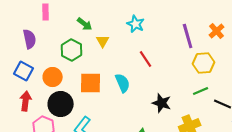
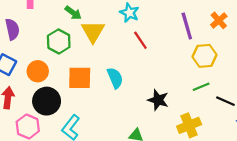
yellow triangle: (103, 41) -> (93, 32), size x1.6
red line: (146, 59) -> (140, 40), moved

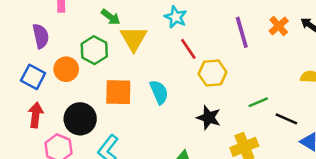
yellow hexagon: (204, 56) -> (213, 73), moved
orange circle: (38, 71) -> (66, 69), moved

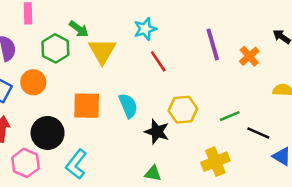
cyan star: (176, 17) -> (145, 29), turned 30
orange cross: (279, 26) -> (249, 56), moved
green hexagon: (94, 50) -> (55, 48), moved
yellow hexagon: (213, 73) -> (183, 110), moved
black star: (209, 118) -> (157, 132), moved

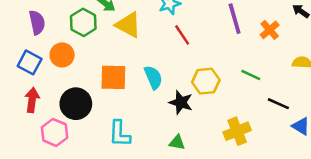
yellow triangle: (102, 51) -> (128, 25), turned -32
green line: (230, 116) -> (251, 75), moved, turned 48
cyan L-shape: (76, 164) -> (120, 134), moved, turned -36

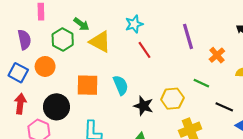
orange cross: (270, 30) -> (217, 55), moved
yellow hexagon: (206, 81) -> (172, 99), moved

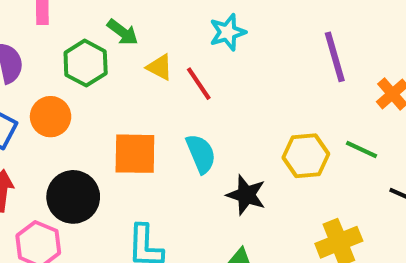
yellow triangle: (100, 42) -> (160, 67), size x0.6
red line: (144, 50) -> (199, 84), moved
yellow hexagon: (172, 99) -> (306, 156), moved

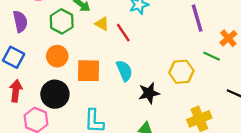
orange circle: (51, 117) -> (57, 56), moved
green line: (361, 150) -> (212, 56), moved
black star: (246, 195) -> (149, 93), turned -30

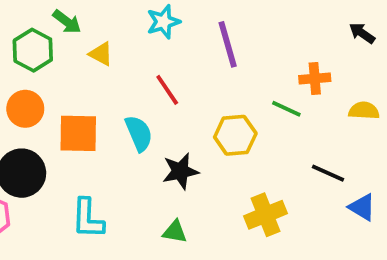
purple line: (197, 18) -> (228, 44), moved
red line: (123, 33) -> (167, 90), moved
orange cross: (228, 38) -> (315, 79), turned 36

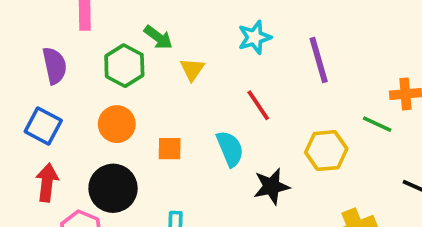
yellow triangle: (101, 54) -> (192, 69), turned 36
orange square: (78, 133) -> (170, 149), size x0.6

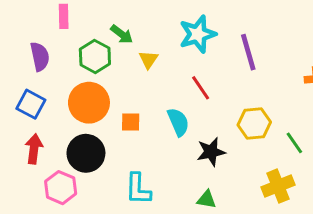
cyan star: (255, 37) -> (198, 34), size x1.4
orange circle: (117, 124) -> (89, 103), size x1.4
green line: (377, 124) -> (294, 143), moved, turned 30

